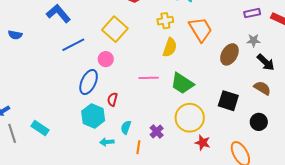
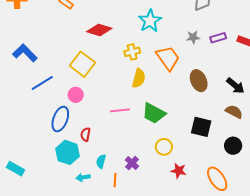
gray star: (254, 40) -> (193, 37), moved
brown ellipse: (229, 54) -> (199, 81), turned -50
yellow circle: (190, 118) -> (164, 147), size x0.6

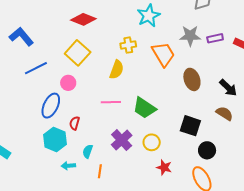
red diamond: (99, 30) -> (83, 19), moved
gray star: (193, 37) -> (190, 36), size x1.5
yellow semicircle: (139, 78) -> (117, 70), moved
black circle: (233, 146) -> (207, 150), moved
purple cross: (132, 163) -> (122, 140), moved, size x1.5

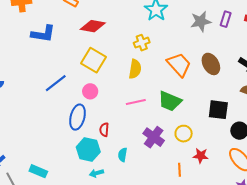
blue L-shape: (21, 37) -> (43, 34), moved, turned 150
purple rectangle: (215, 38) -> (226, 19), turned -49
orange trapezoid: (163, 54) -> (179, 65), moved
cyan arrow: (68, 166) -> (96, 173), moved
orange line: (100, 171) -> (179, 170), moved

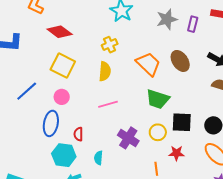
purple rectangle: (226, 19) -> (193, 24), moved
red diamond: (93, 26) -> (60, 32), turned 30
green trapezoid: (170, 101) -> (158, 99), moved
black square: (218, 110) -> (182, 122), moved

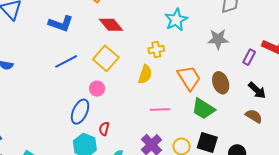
purple rectangle: (193, 24) -> (249, 57), moved
blue line: (27, 91) -> (66, 61), moved
green trapezoid: (158, 99) -> (203, 109), moved
pink line: (108, 104) -> (160, 109), moved

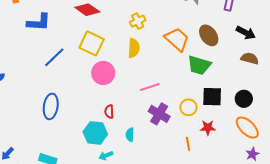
pink circle: (97, 89) -> (103, 73), moved, size x1.5
pink line: (160, 109) -> (150, 87), moved
blue ellipse: (80, 112) -> (51, 106), moved

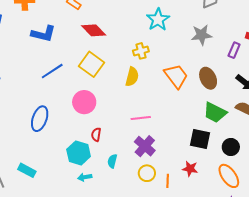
green trapezoid: (199, 65) -> (215, 112), moved
pink circle: (103, 73) -> (84, 102), moved
yellow circle: (188, 107) -> (147, 173), moved

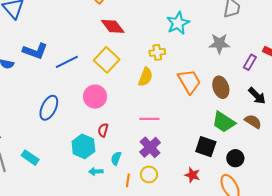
blue L-shape: (43, 34) -> (35, 51), moved
cyan arrow: (85, 177) -> (96, 171), moved
orange line: (168, 181) -> (128, 180), moved

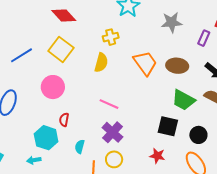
brown ellipse: (221, 87) -> (177, 66), turned -60
pink line: (149, 119) -> (109, 104), turned 30
cyan arrow: (96, 171) -> (34, 160), moved

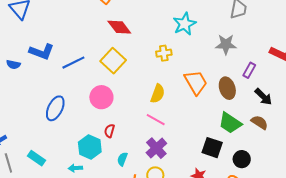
purple rectangle: (204, 38) -> (249, 70), moved
yellow semicircle: (101, 63) -> (158, 94), moved
brown ellipse: (177, 66) -> (227, 88), turned 60

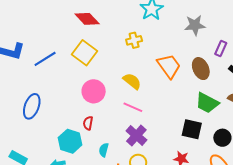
yellow semicircle: (158, 94) -> (132, 81), turned -66
pink circle: (101, 97) -> (94, 91), moved

